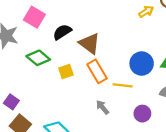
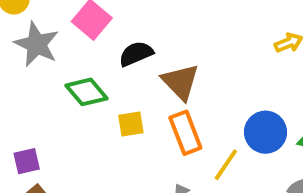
yellow line: (123, 85) -> (226, 165), turned -72
purple square: (11, 102) -> (27, 161), turned 32

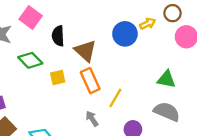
black semicircle: (136, 54) -> (58, 36), turned -66
blue circle: (266, 132) -> (125, 34), moved

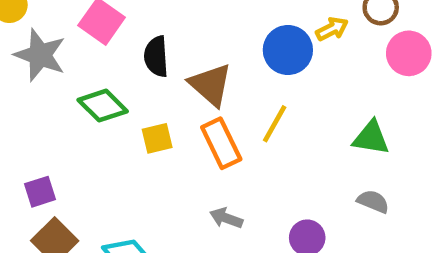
yellow line: (115, 98) -> (275, 124), moved
gray semicircle: (167, 112) -> (373, 201), size x0.6
gray arrow: (92, 119) -> (226, 218), turned -35

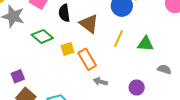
green triangle: (371, 138) -> (145, 44), moved
orange rectangle: (221, 143) -> (87, 59), moved

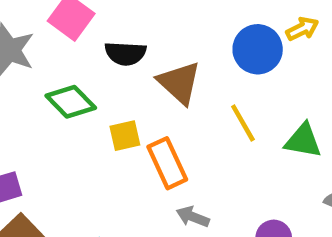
black semicircle: (64, 13) -> (125, 53), turned -84
yellow line: (118, 39) -> (243, 123), turned -60

